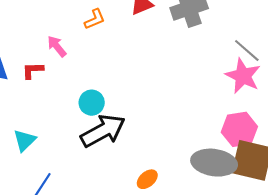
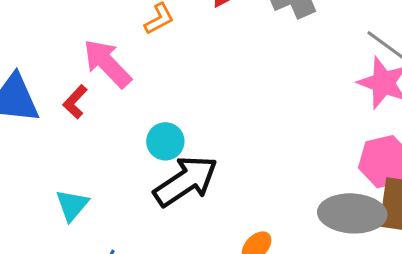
pink arrow: (57, 46) -> (107, 63), size x1.6
red L-shape: (33, 70) -> (75, 102), turned -40

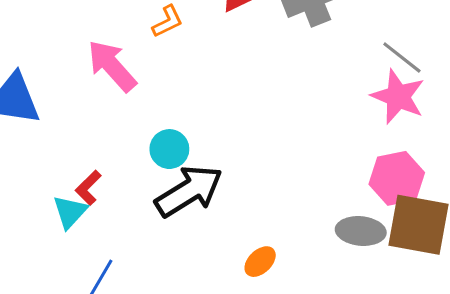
red L-shape: (75, 102) -> (88, 188), moved
gray ellipse: (352, 213) -> (361, 231), size x0.7

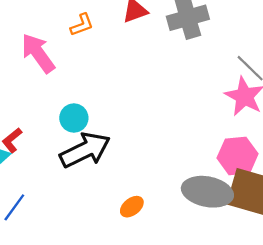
gray ellipse: (361, 231) -> (207, 192), size x1.4

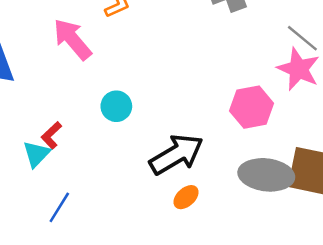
black arrow: (85, 150) -> (176, 154), moved
pink hexagon: (238, 156) -> (252, 107), moved

